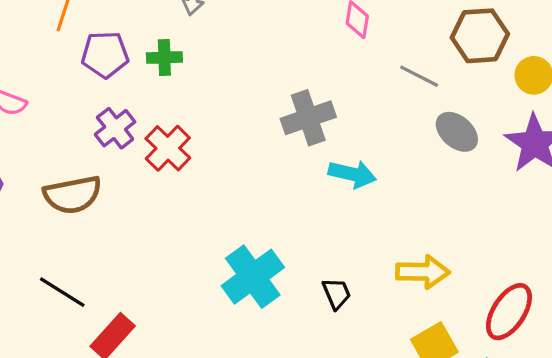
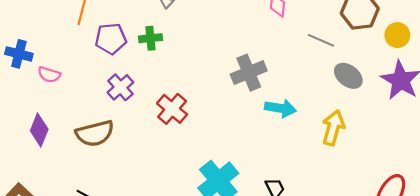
red cross: (168, 148) -> (172, 109), moved
yellow arrow: (423, 272) -> (333, 128), moved, turned -72

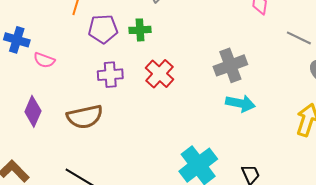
purple cross: (120, 87) -> (110, 75), turned 35
cyan arrow: (280, 108) -> (240, 103), moved
red cross: (172, 109) -> (159, 74), moved

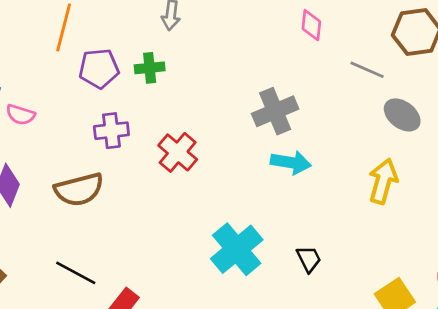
red cross: (159, 74) -> (178, 152), moved

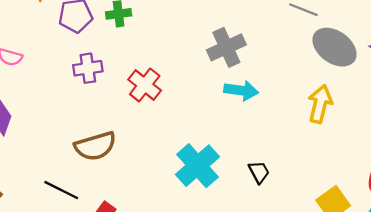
gray ellipse: (402, 115) -> (334, 47), size x1.4
brown semicircle: (79, 190) -> (95, 146), moved

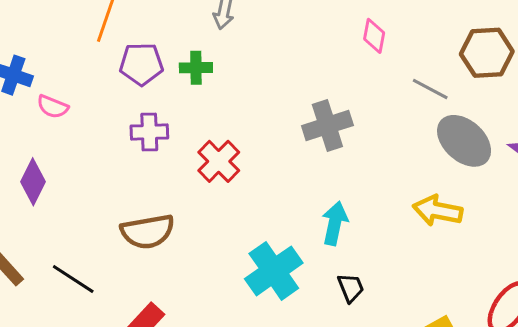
cyan arrow: (241, 90) -> (335, 223), moved, turned -92
yellow arrow: (320, 104) -> (438, 211), turned -99
black line: (61, 190) -> (73, 279), moved

